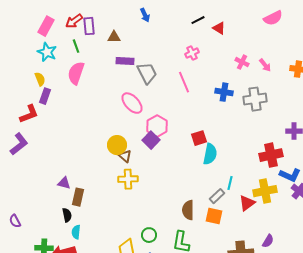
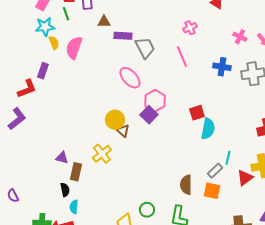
brown triangle: (114, 37) -> (104, 22), moved
green line: (76, 46) -> (66, 14), moved
cyan star: (47, 52) -> (45, 27), turned -30
yellow semicircle: (40, 79) -> (54, 43), moved
yellow cross: (128, 179) -> (102, 154), moved, turned -36

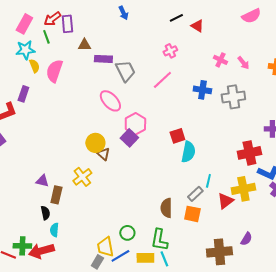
pink line: (182, 57) -> (162, 80), turned 70

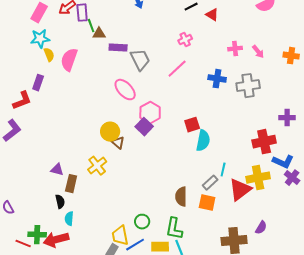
green line: (46, 37) -> (91, 26), moved
pink cross: (220, 60) -> (235, 49), turned -32
red triangle: (225, 201) -> (240, 190), size x1.4

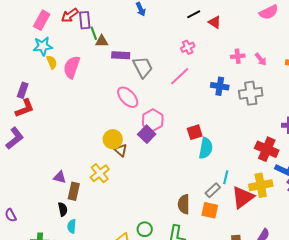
purple rectangle: (38, 83) -> (23, 90), moved
red cross: (264, 142) -> (267, 149), turned 35

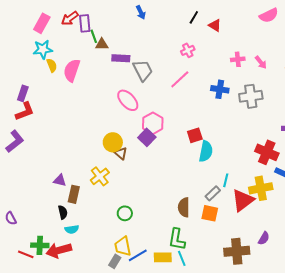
black line: (194, 14) -> (194, 17), turned -32
cyan semicircle: (72, 226) -> (72, 229), turned -104
green circle: (145, 229) -> (125, 213), moved

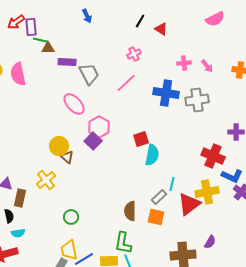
green line: (94, 36) -> (40, 40), turned -56
pink semicircle: (72, 70) -> (18, 74), turned -30
blue cross: (220, 89) -> (166, 93), size x1.4

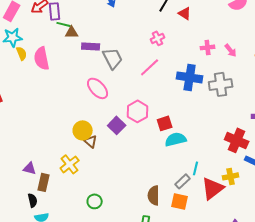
pink hexagon: (99, 127) -> (138, 111), moved
cyan semicircle: (152, 155) -> (176, 139), turned -115
yellow cross: (207, 192) -> (231, 176), size x0.7

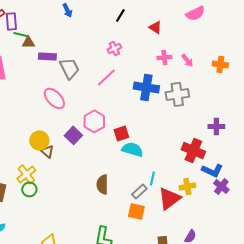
red triangle: (185, 13) -> (155, 27), moved
cyan semicircle: (176, 139) -> (132, 149), turned 30
brown semicircle: (154, 195) -> (102, 184), moved
green circle: (95, 201) -> (29, 189), moved

